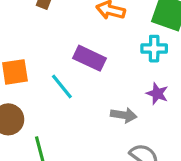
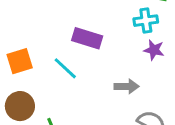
purple star: (157, 94) -> (154, 50), moved

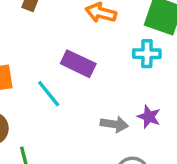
purple star: (154, 50) -> (149, 117), moved

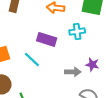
cyan cross: (147, 54) -> (77, 31), moved

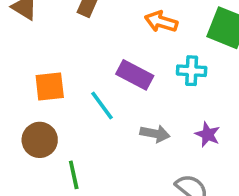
gray arrow: (73, 72) -> (155, 134), moved

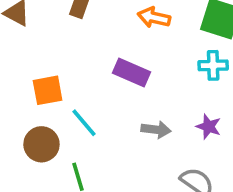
cyan cross: (192, 71) -> (213, 65), moved
cyan line: (102, 105) -> (84, 123), moved

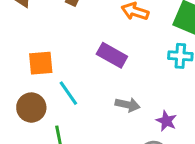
purple star: (209, 127) -> (166, 121), moved

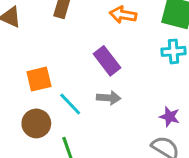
purple rectangle: (112, 55) -> (107, 61), turned 32
gray arrow: (128, 105) -> (109, 98), moved

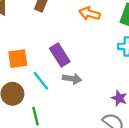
purple rectangle: (107, 61) -> (60, 55), moved

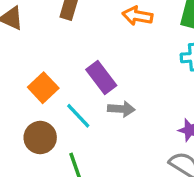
orange square: (18, 59) -> (43, 88), turned -30

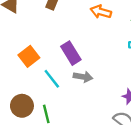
brown circle: (40, 138) -> (22, 106), moved

